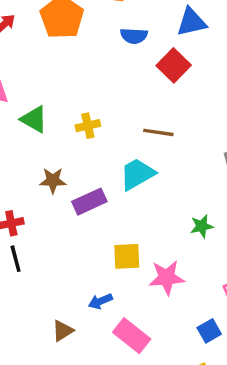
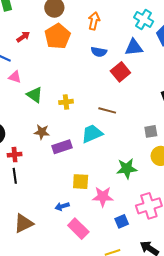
green star: (202, 226) -> (127, 169), size x1.5
brown triangle: (63, 331) -> (24, 223), moved, size x1.5
blue square: (209, 331) -> (122, 221), moved

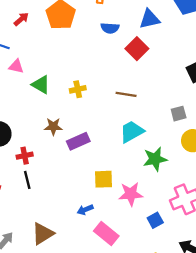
cyan trapezoid: (92, 134) -> (132, 132), moved

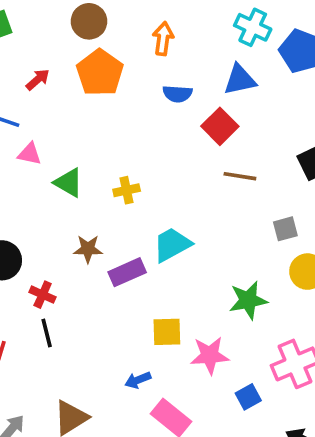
brown line: (126, 94) -> (240, 176), moved
cyan trapezoid: (132, 132) -> (172, 245), moved
red cross: (25, 156) -> (43, 295), turned 35

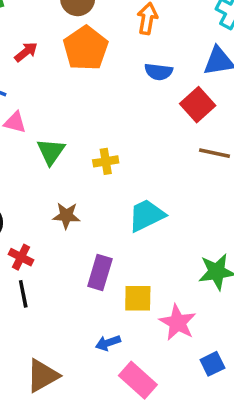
green triangle: (69, 183) -> (51, 152), turned 32
purple rectangle: (127, 272) -> (100, 272), moved, turned -52
pink star: (210, 355) -> (178, 323), turned 30

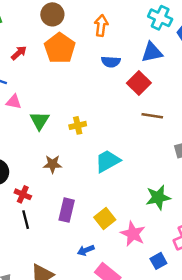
purple rectangle: (100, 272) -> (67, 210), moved
yellow square: (138, 298) -> (105, 218), turned -36

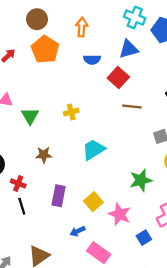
yellow cross: (78, 125) -> (71, 112), moved

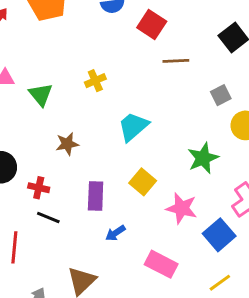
yellow square: (93, 202) -> (143, 182), moved
black line: (22, 206) -> (48, 218), turned -42
blue arrow: (78, 231) -> (115, 233), moved
blue square: (144, 238) -> (219, 235), size x1.5

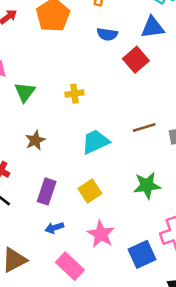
brown line: (176, 61) -> (144, 127), moved, turned -30
brown star: (67, 144) -> (35, 140), turned -30
pink star: (182, 208) -> (101, 234), moved
pink rectangle: (161, 264) -> (70, 266), moved

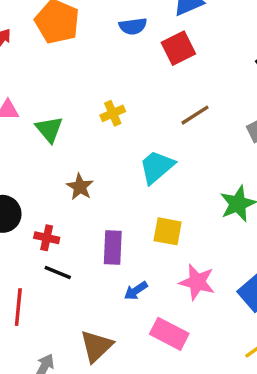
red square: (136, 60) -> (178, 48), turned 30
brown line: (144, 127) -> (195, 115), moved
yellow square: (90, 191) -> (168, 231), turned -30

